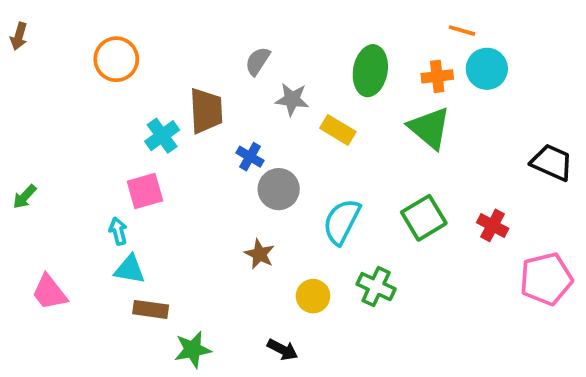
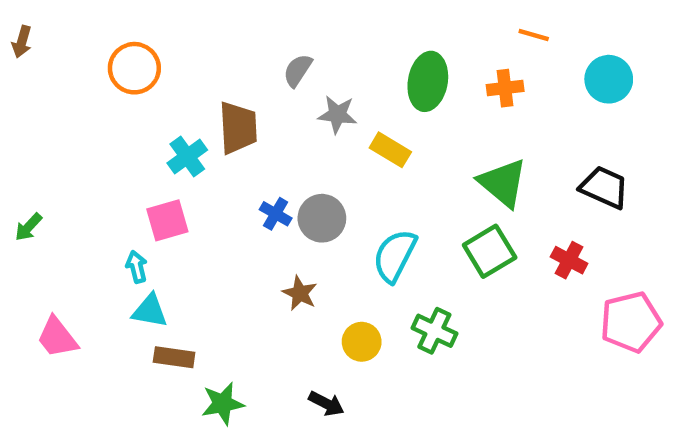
cyan circle: (487, 69) -> (609, 79), moved
green triangle: (430, 128) -> (503, 183), moved
blue cross: (250, 157) -> (276, 214), moved
black trapezoid: (552, 162) -> (604, 187), moved

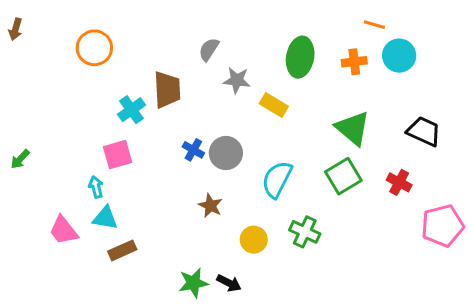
cyan circle: (609, 79) -> (399, 56), moved
pink trapezoid: (57, 337) -> (63, 230), moved
brown rectangle: (174, 357) -> (122, 250), turned -32
green star: (223, 404) -> (193, 283), moved

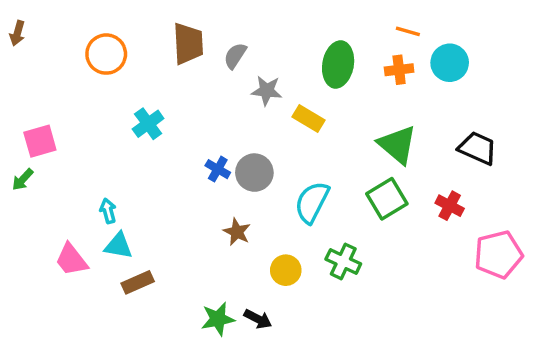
orange line: (374, 25) -> (408, 31), moved
brown trapezoid: (167, 90) -> (188, 44), moved
pink square: (118, 155) -> (40, 141), moved

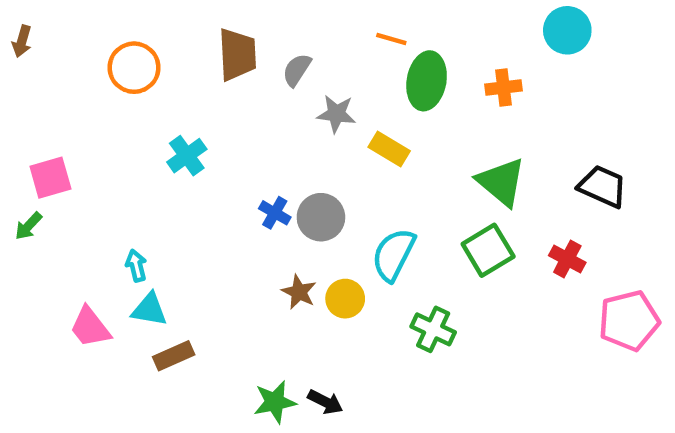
orange line: (408, 31) -> (391, 39), moved
cyan circle: (450, 63) -> (567, 30), moved
yellow circle: (286, 270) -> (345, 299), moved

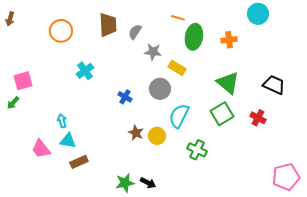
gray circle: (321, 217) -> (160, 89), moved
pink pentagon: (629, 321) -> (286, 177), moved

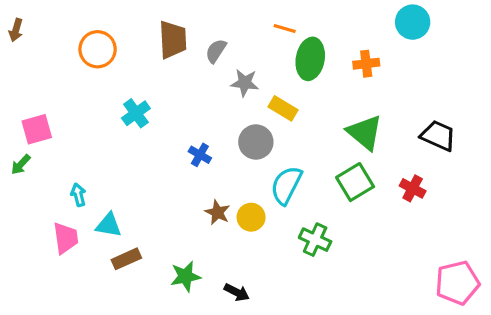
cyan arrow: (62, 121) -> (78, 195), moved
pink trapezoid: (41, 149) -> (66, 238), turned -150
green star: (125, 183) -> (185, 276), moved

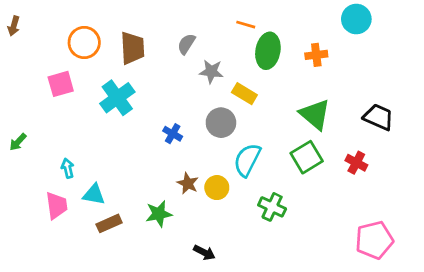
brown trapezoid: (173, 40) -> (133, 48), moved
cyan cross: (136, 113) -> (117, 98), size x1.4
pink square: (37, 129) -> (61, 84), moved
green star: (185, 276) -> (159, 214), moved
pink pentagon: (457, 283) -> (374, 240), moved

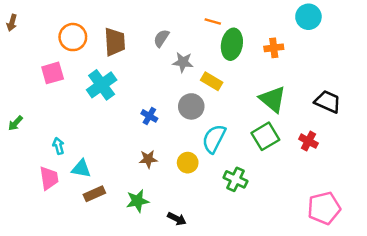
brown star: (188, 183) -> (148, 159), moved, turned -30
green star: (159, 214) -> (137, 201), moved

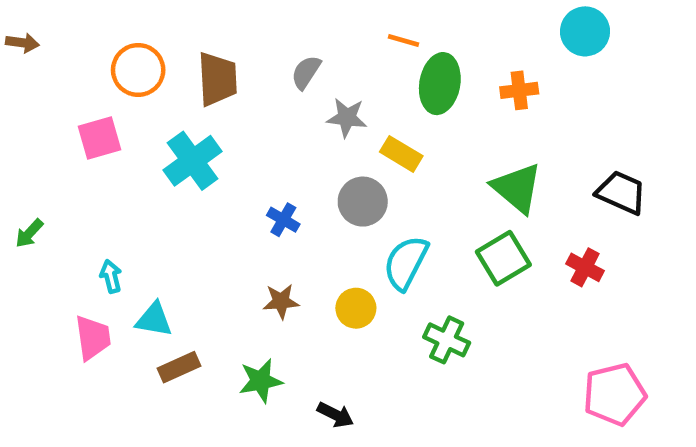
brown arrow: (12, 23) -> (22, 43), turned -98

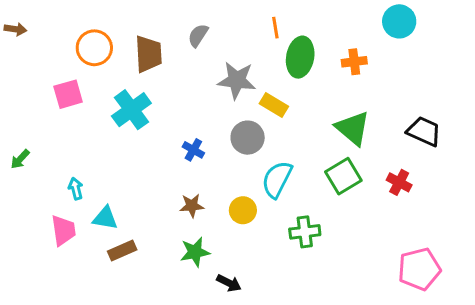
orange line: (404, 40) -> (275, 28), turned 65
gray semicircle: (306, 72) -> (198, 35), moved
gray star: (347, 118) -> (237, 80), size x1.4
green cross: (447, 340) -> (305, 232), turned -32
green star: (261, 381) -> (195, 252), moved

